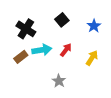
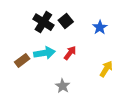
black cross: (26, 29) -> (43, 22), moved
yellow arrow: (92, 58) -> (106, 69), moved

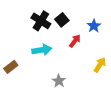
red arrow: (70, 53) -> (75, 41), moved
brown rectangle: (22, 60) -> (11, 67), moved

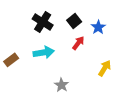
black square: (62, 20) -> (74, 21), moved
brown rectangle: (11, 67) -> (11, 60), moved

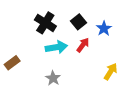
cyan arrow: (44, 52) -> (56, 47), moved
gray star: (62, 85) -> (53, 78), moved

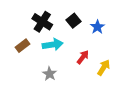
red arrow: (83, 45) -> (83, 57), moved
brown rectangle: (12, 63) -> (22, 46), moved

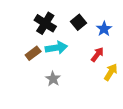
brown rectangle: (22, 46) -> (33, 53), moved
red arrow: (83, 57) -> (97, 54), moved

